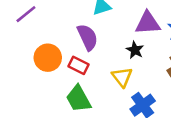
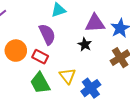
yellow triangle: (122, 77) -> (67, 76), moved

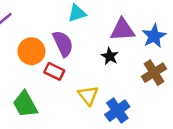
orange circle: (16, 51) -> (31, 51), moved
green trapezoid: (40, 83) -> (25, 104), moved

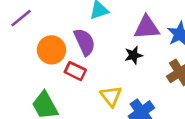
black star: (110, 56) -> (133, 55), turned 30

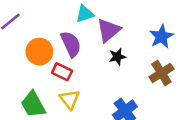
purple triangle: (147, 27) -> (109, 30), moved, turned -36
yellow triangle: (111, 96) -> (70, 99), moved

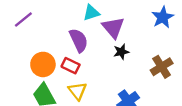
purple triangle: (109, 30) -> (113, 28), turned -30
blue star: (161, 36) -> (163, 17), moved
orange circle: (39, 52) -> (43, 64), moved

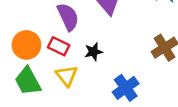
black star: (121, 52) -> (93, 52), moved

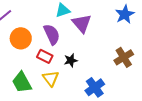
orange circle: (26, 45) -> (21, 38), moved

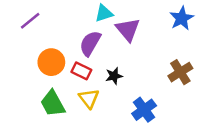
purple semicircle: (52, 34) -> (90, 43), turned -125
orange circle: (21, 38) -> (51, 62), moved

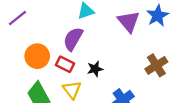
purple triangle: (128, 30) -> (129, 21), moved

